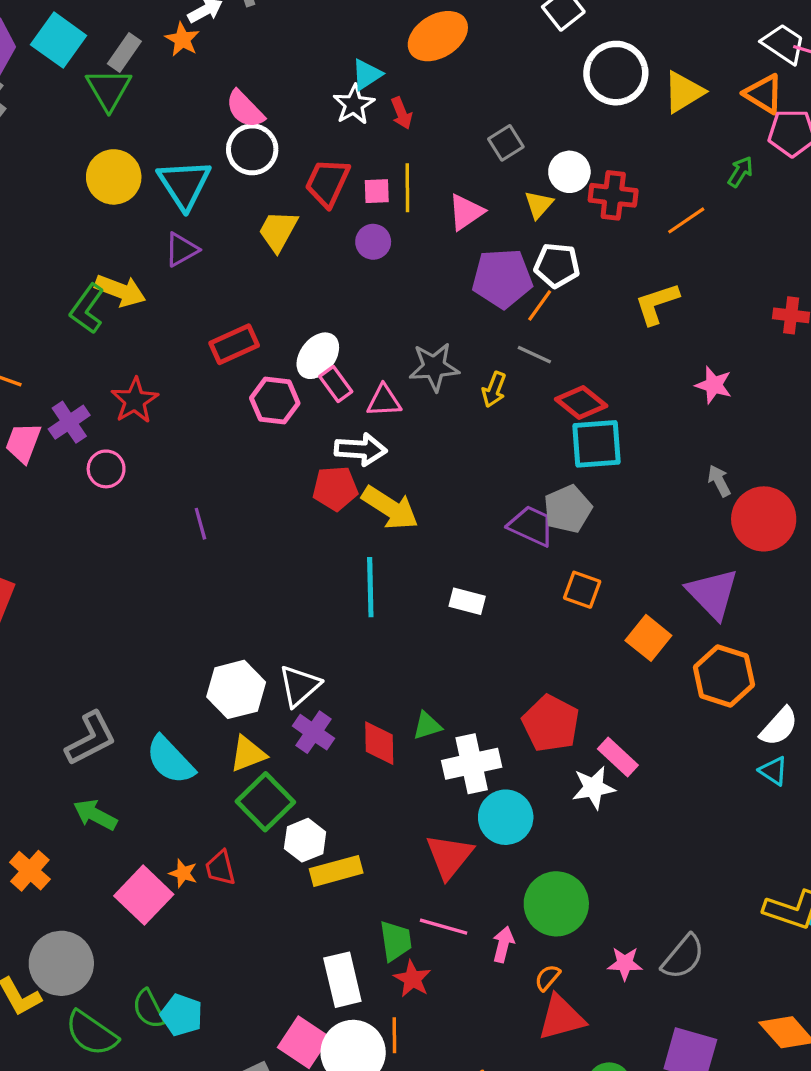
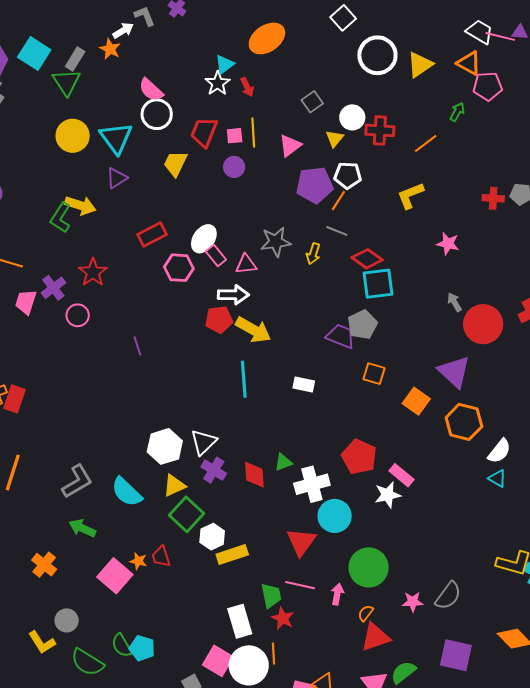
gray circle: (61, 963) -> (67, 620), size x0.6

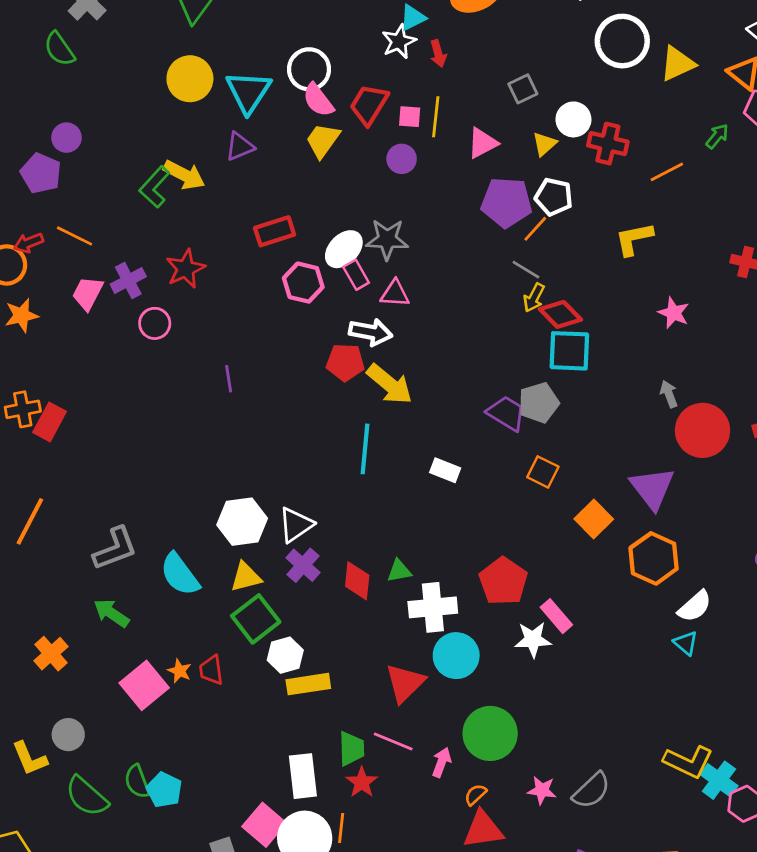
pink semicircle: (151, 90) -> (318, 100), moved
gray star: (276, 242) -> (387, 239), moved
yellow arrow: (313, 254) -> (534, 298), moved

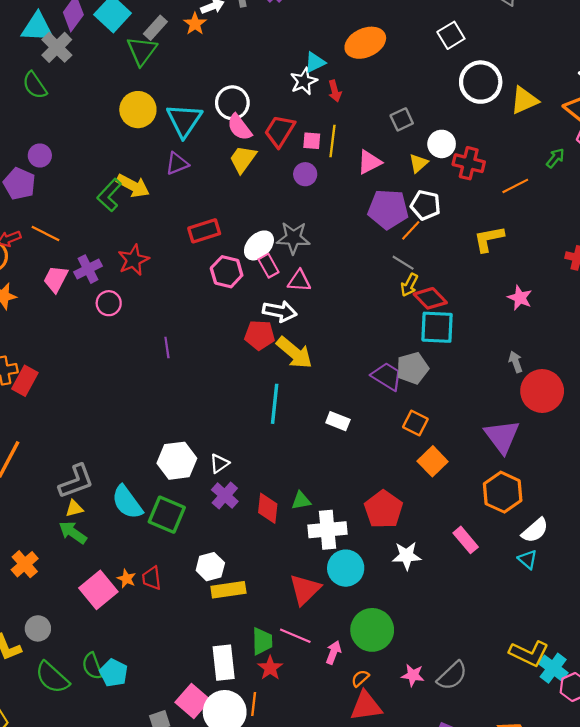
orange square: (594, 519) -> (433, 461), moved
white triangle: (296, 525) -> (219, 464), size x0.7
yellow triangle: (246, 577) -> (74, 509), moved, size x0.7
pink rectangle: (556, 616) -> (466, 540), moved
green square: (256, 619) -> (167, 515), moved, turned -30

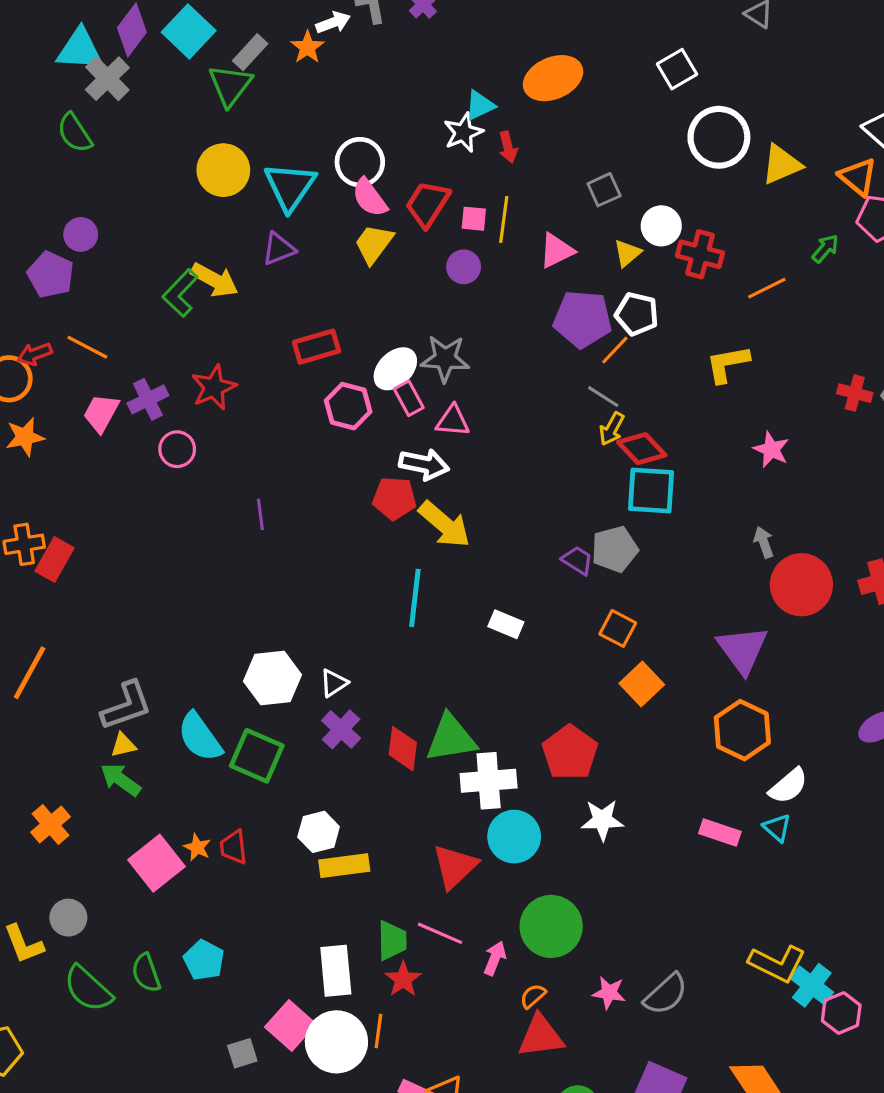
purple trapezoid: (387, 376) -> (577, 560), size x0.7
green triangle: (301, 501) -> (451, 738), size x1.8
pink rectangle: (466, 540) -> (720, 833), moved, turned -32
cyan pentagon: (114, 673) -> (204, 960), moved

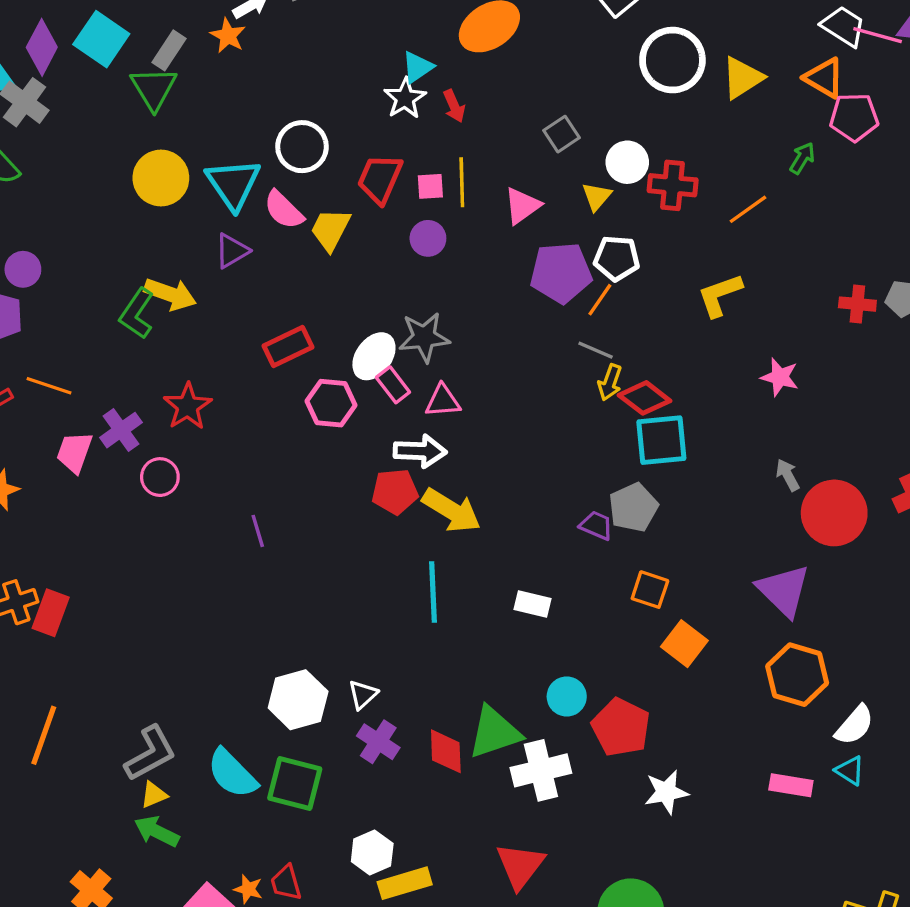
pink semicircle: (370, 198) -> (284, 210), moved
cyan circle: (514, 837) -> (567, 696), moved, size x0.7

